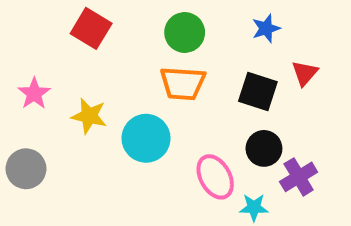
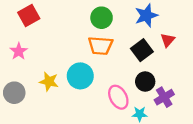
red square: (91, 28) -> (29, 15), moved, turned 30
blue star: (266, 28) -> (146, 15), size x1.5
black square: (258, 91) -> (142, 50), turned 35
yellow star: (89, 116) -> (49, 81), moved

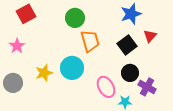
green circle: (102, 18) -> (75, 18), moved
orange trapezoid: (100, 46) -> (90, 41), turned -110
yellow star: (49, 81) -> (44, 73), turned -30
purple cross: (164, 97) -> (147, 87), turned -30

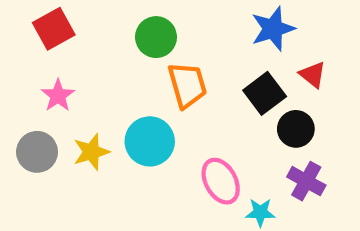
red triangle: (150, 36) -> (313, 75), turned -32
pink star: (17, 46) -> (58, 96), moved
black circle: (130, 73) -> (296, 129), moved
gray circle: (13, 83) -> (37, 152), moved

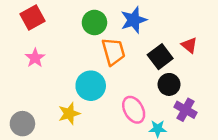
blue star: (273, 29) -> (134, 20), moved
black circle: (296, 129) -> (169, 84), moved
gray circle: (37, 152) -> (22, 124), moved
yellow star: (91, 152) -> (69, 114), moved

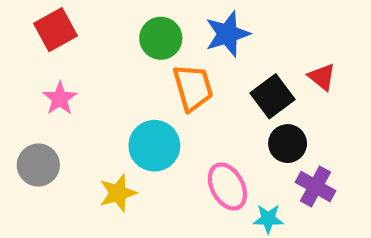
gray circle: (22, 124) -> (38, 165), moved

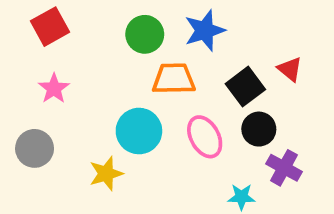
orange trapezoid: (193, 88) -> (174, 79), turned -75
pink ellipse: (227, 187) -> (205, 137), moved

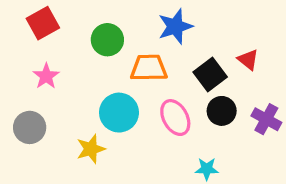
green circle: (145, 34) -> (107, 40), moved
purple cross: (284, 168) -> (266, 119), moved

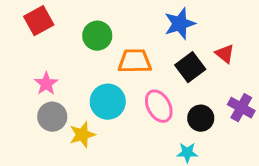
blue star: (175, 26) -> (180, 24), moved
pink star: (46, 76) -> (46, 84), moved
black circle: (222, 111) -> (201, 118), moved
gray circle: (30, 127) -> (52, 117), moved

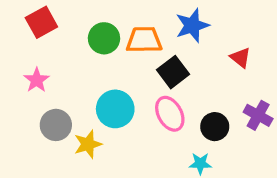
orange trapezoid: (135, 61) -> (144, 40), moved
black square: (190, 67) -> (173, 72), moved
pink star: (46, 84) -> (37, 80), moved

